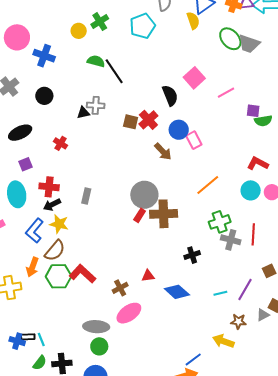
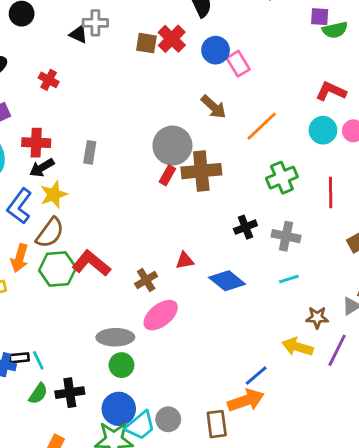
black triangle: (83, 113) -> (79, 34), turned 40
brown arrow: (163, 152) -> (214, 107), moved
yellow star: (59, 224) -> (54, 195), turned -30
gray cross: (231, 240) -> (286, 236), moved
purple line: (245, 290) -> (337, 350), moved

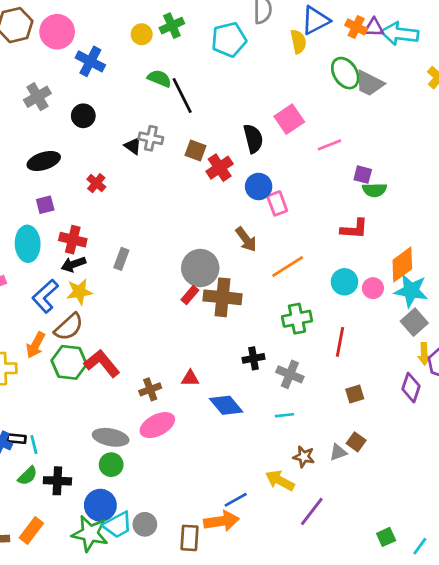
brown square: (146, 43) -> (196, 150), moved
red L-shape: (331, 91) -> (354, 229), moved, turned 148
purple line: (337, 350) -> (312, 512), moved

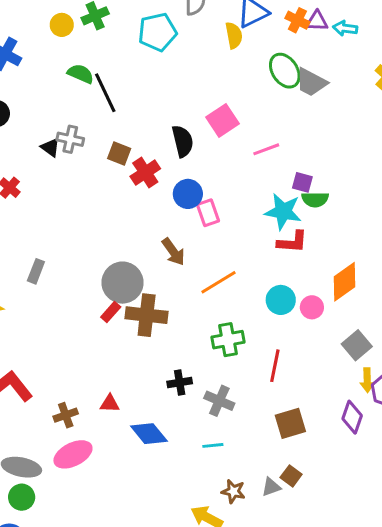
cyan arrow: (400, 34) -> (345, 28), size x0.6
cyan star: (411, 291) -> (283, 212), moved
brown square: (355, 394) -> (290, 423), size x1.5

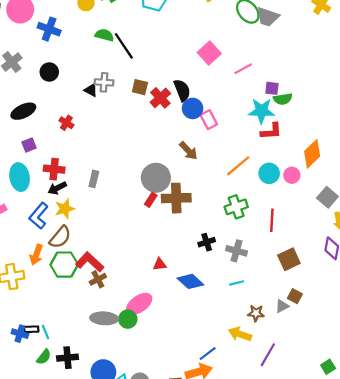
black semicircle: (183, 141) -> (182, 90), moved
orange line: (219, 282) -> (238, 166), moved
brown cross: (66, 415) -> (98, 279), moved
green circle: (22, 497) -> (128, 319), moved

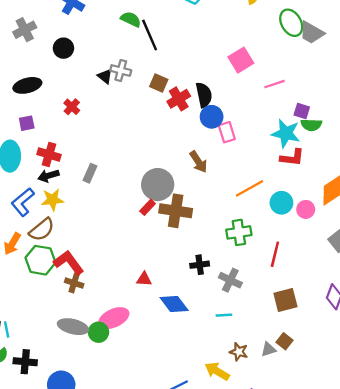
brown cross: (98, 279) -> (74, 283), turned 35

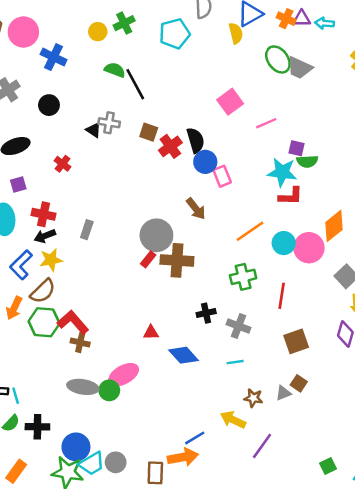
pink circle: (306, 209) -> (309, 248), size x1.6

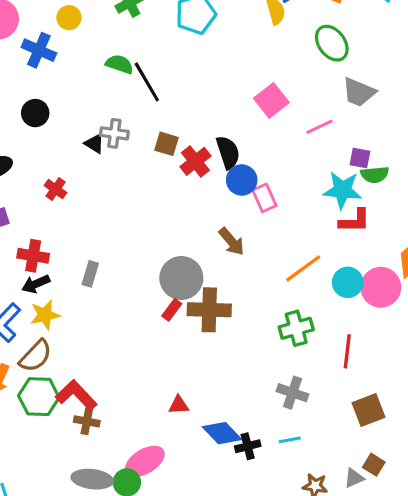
yellow circle: (98, 32) -> (69, 18), moved
gray trapezoid: (300, 68) -> (359, 92), moved
black cross: (206, 313) -> (248, 446), moved

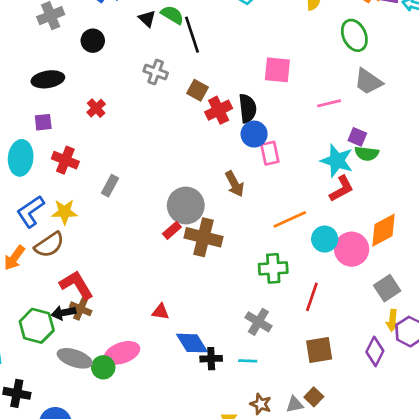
pink square: (271, 100) -> (277, 70), moved, turned 32
black triangle: (94, 144) -> (147, 19), moved
red L-shape: (355, 221) -> (342, 189), turned -40
black arrow: (36, 284) -> (64, 313), moved
green hexagon: (39, 397) -> (37, 326), moved

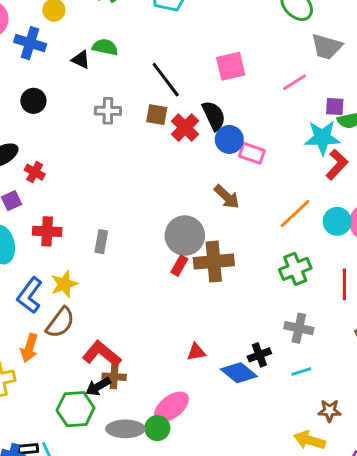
black line: (192, 35) -> (166, 80), moved
red cross: (96, 108) -> (35, 172), moved
pink rectangle: (270, 153) -> (252, 153), turned -40
black cross: (211, 359) -> (259, 355), moved

